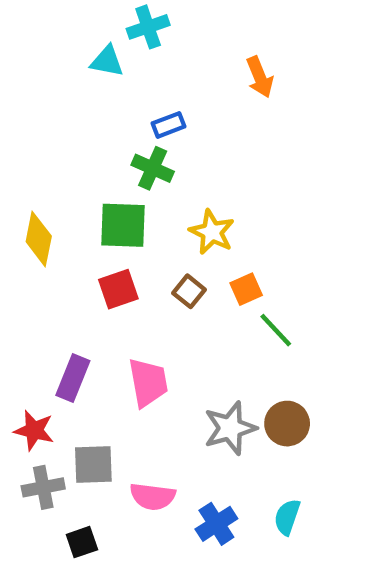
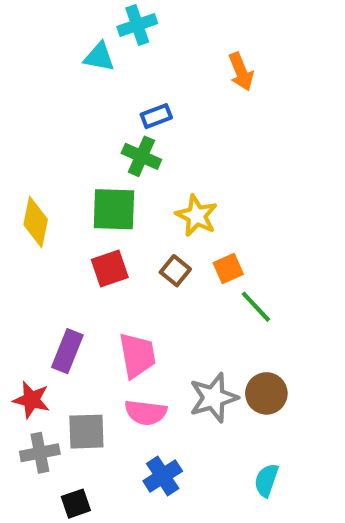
pink semicircle: (153, 496) -> (146, 412), moved
blue cross: (216, 524) -> (163, 476), moved

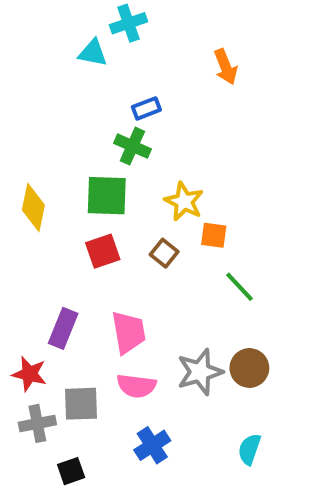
orange square: (228, 269) -> (214, 235), moved, turned 32

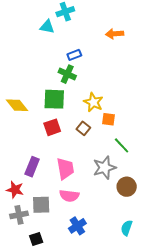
orange arrow: (226, 67) -> (115, 34), turned 108
yellow diamond: (33, 207) -> (17, 105), turned -50
gray star: (200, 372) -> (104, 168), moved

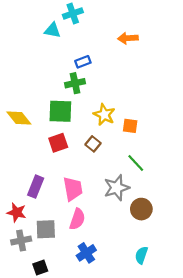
green cross: (67, 74) -> (75, 83), turned -36
orange square: (109, 119) -> (130, 126), moved
pink semicircle: (69, 196) -> (77, 219), turned -78

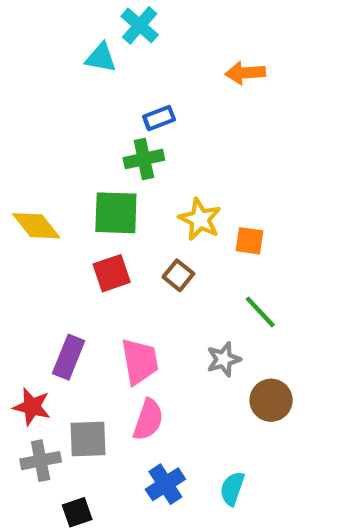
cyan cross: (73, 13) -> (140, 25), turned -30
gray star: (117, 188) -> (224, 359), size x0.7
cyan semicircle: (141, 255) -> (232, 489), moved

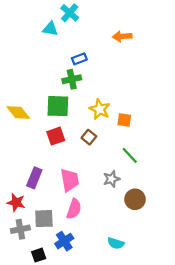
blue cross: (165, 484) -> (64, 241), moved
cyan semicircle: (232, 489) -> (116, 243), turned -91

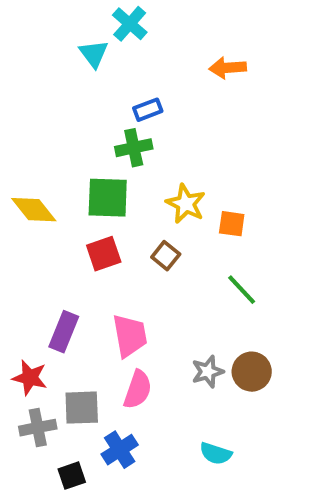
cyan triangle: (50, 29) -> (94, 54), turned 42
gray star: (111, 179) -> (208, 372), moved

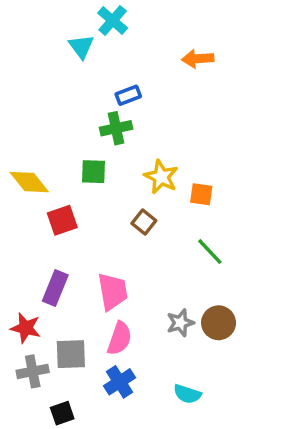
green square: (108, 198) -> (93, 172), size x0.7
red square: (104, 254) -> (62, 220), moved
blue cross: (120, 450) -> (120, 382), moved

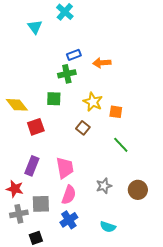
cyan triangle: (81, 47) -> (35, 27), moved
orange arrow: (198, 59) -> (102, 63), moved
brown circle: (219, 323) -> (138, 190), moved

